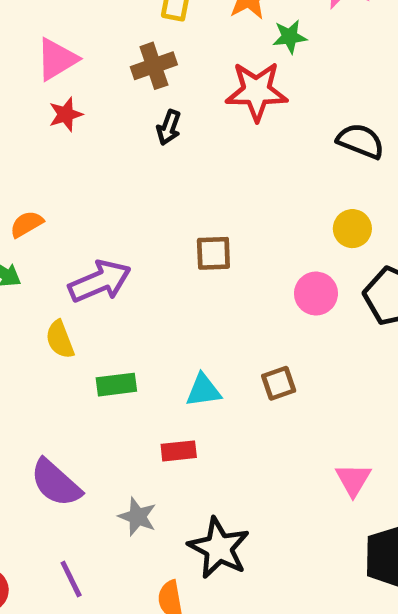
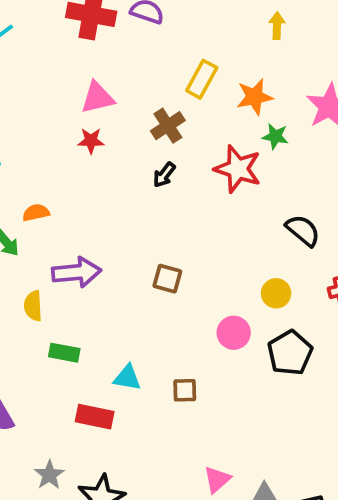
brown cross: (154, 66) -> (168, 126), turned -32
red rectangle: (179, 451) -> (95, 417), size x1.4
gray star: (137, 517) -> (49, 475), moved

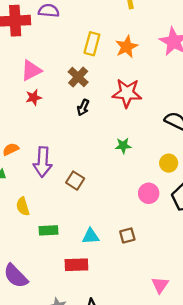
green star: (275, 136) -> (123, 146), moved
purple arrow: (77, 272) -> (43, 162), moved, turned 112
brown square: (167, 279) -> (75, 181), moved, turned 30

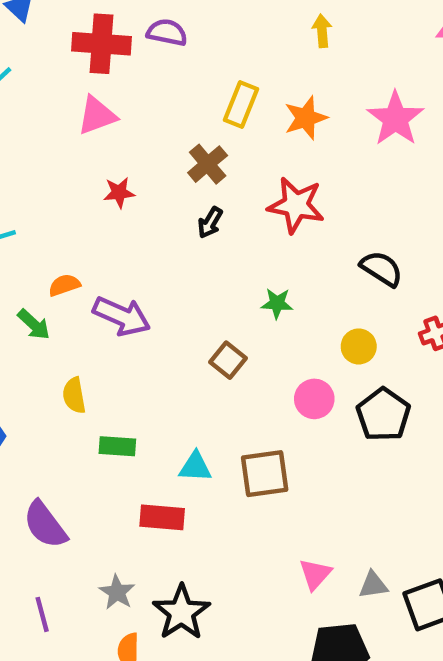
pink triangle: (31, 70) -> (97, 115), moved
purple arrow: (43, 162) -> (122, 316), turned -76
brown square: (75, 181) -> (228, 360), moved
brown square: (127, 235) -> (265, 474), size x1.6

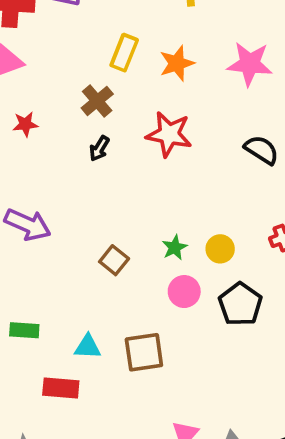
pink star: (395, 119) -> (250, 64), turned -30
black semicircle: (382, 269) -> (262, 150), moved
green star: (277, 303) -> (175, 247), moved, turned -30

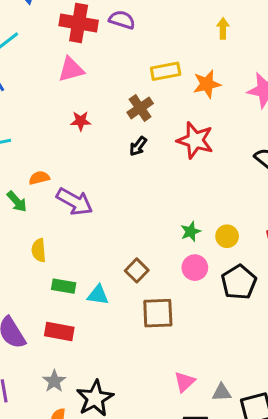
yellow rectangle: (124, 53) -> (166, 71), turned 52
brown square: (114, 260) -> (137, 270), moved
cyan triangle: (88, 347) -> (98, 295), moved
red rectangle: (61, 388) -> (59, 331), moved

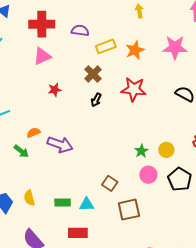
purple semicircle: (122, 20) -> (80, 31), moved
yellow semicircle: (39, 250) -> (29, 198), moved
red rectangle: (59, 331) -> (78, 233), moved

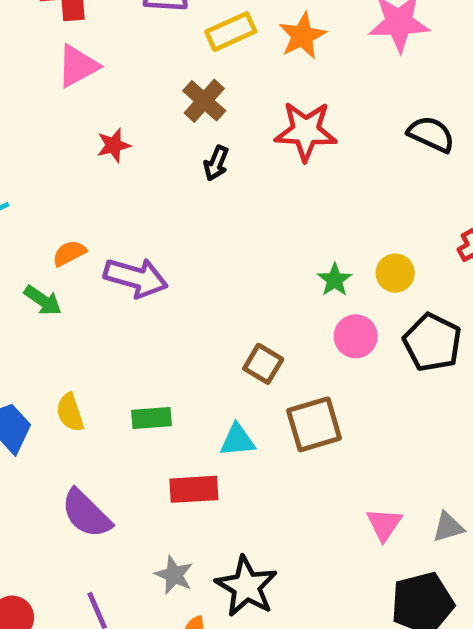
cyan triangle: (87, 204) -> (237, 440), moved

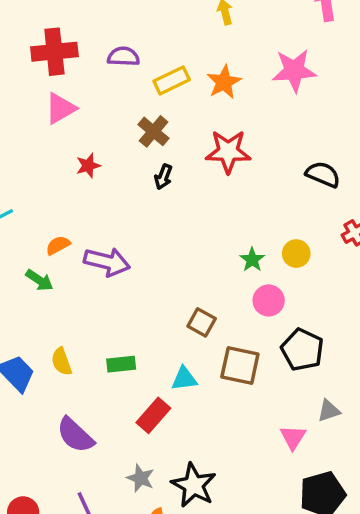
black semicircle: (431, 134) -> (323, 174), moved
black pentagon: (432, 342) -> (302, 350), moved
brown square: (314, 424) -> (240, 366), turned 30
red rectangle: (194, 489) -> (153, 415), turned -44
gray triangle: (448, 527) -> (329, 411), moved

